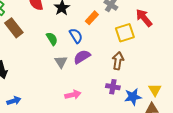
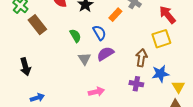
yellow square: (125, 33) -> (161, 39), moved
blue star: (133, 97) -> (160, 74), moved

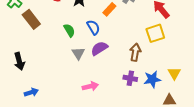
blue star: (160, 74) -> (152, 79), moved
yellow triangle: (178, 87) -> (174, 73), moved

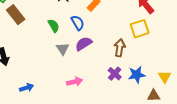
yellow triangle: (174, 73) -> (165, 77), moved
purple cross: (130, 78) -> (115, 74), turned 32
blue arrow: (31, 92) -> (27, 88), moved

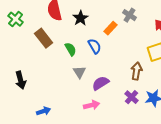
brown rectangle: (16, 15) -> (44, 38), moved
purple semicircle: (84, 44) -> (101, 83), moved

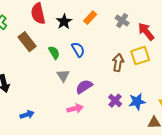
gray cross: (130, 15) -> (122, 21), moved
orange rectangle: (111, 28) -> (90, 18), moved
brown arrow: (137, 71) -> (118, 63), moved

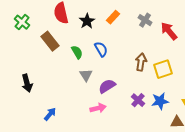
yellow square: (140, 56) -> (163, 69), moved
blue arrow: (27, 115) -> (50, 114), turned -32

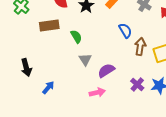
brown rectangle: (50, 41) -> (49, 26), turned -60
blue semicircle: (101, 49) -> (125, 31), moved
blue arrow: (50, 114) -> (48, 88), moved

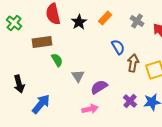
green semicircle: (76, 37) -> (57, 60), moved
blue arrow: (48, 88) -> (41, 104), size x1.5

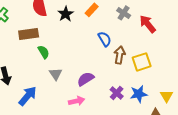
gray triangle: (78, 76) -> (56, 74), moved

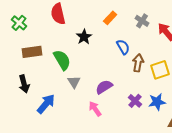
black star: (66, 14) -> (84, 37), moved
brown rectangle: (29, 34) -> (32, 52), moved
green semicircle: (44, 52) -> (62, 60), size x1.5
pink arrow: (77, 101) -> (95, 109), turned -112

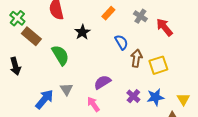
brown rectangle: (32, 52) -> (31, 36), moved, turned 48
gray triangle: (74, 82) -> (66, 89), moved
black arrow: (24, 84) -> (15, 66), moved

